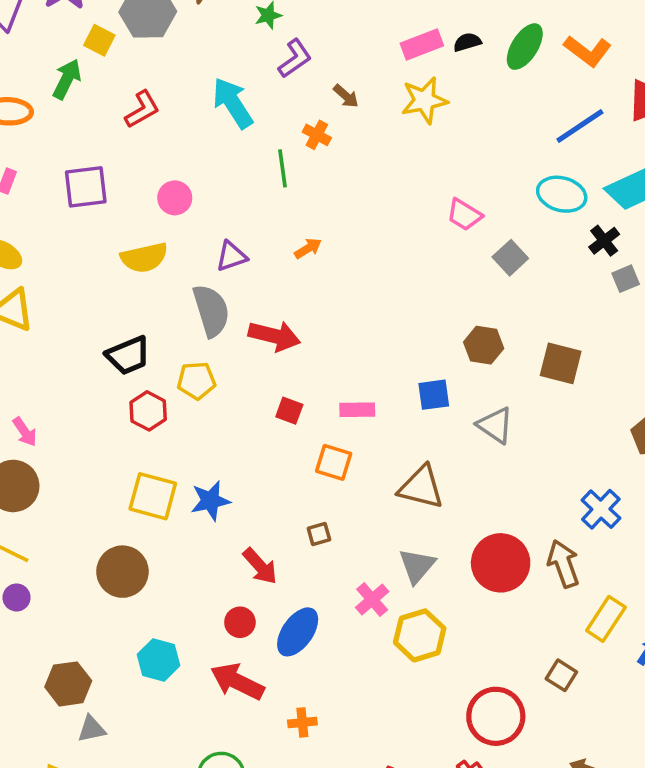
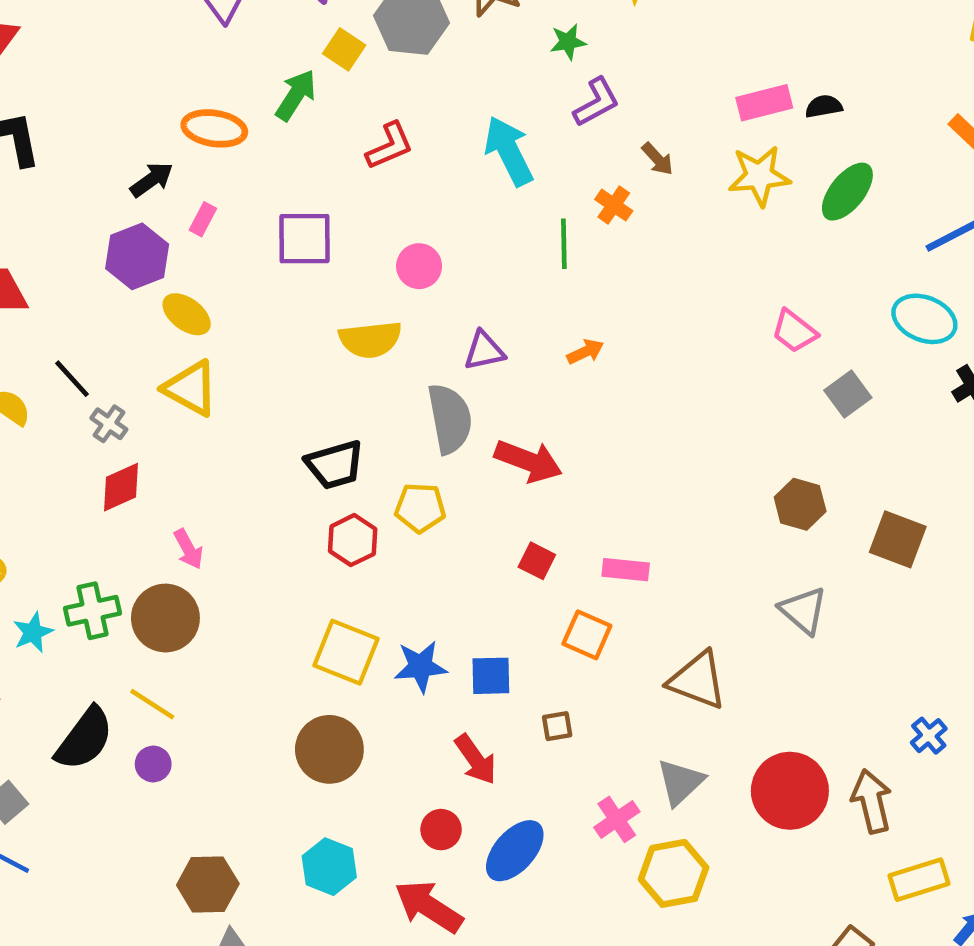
green ellipse: (525, 47) -> (847, 192), moved
blue square: (434, 395) -> (491, 676), moved
blue cross: (601, 509) -> (929, 736), size x0.7
brown circle: (122, 572) -> (329, 749), moved
yellow rectangle: (606, 619) -> (919, 880), turned 33

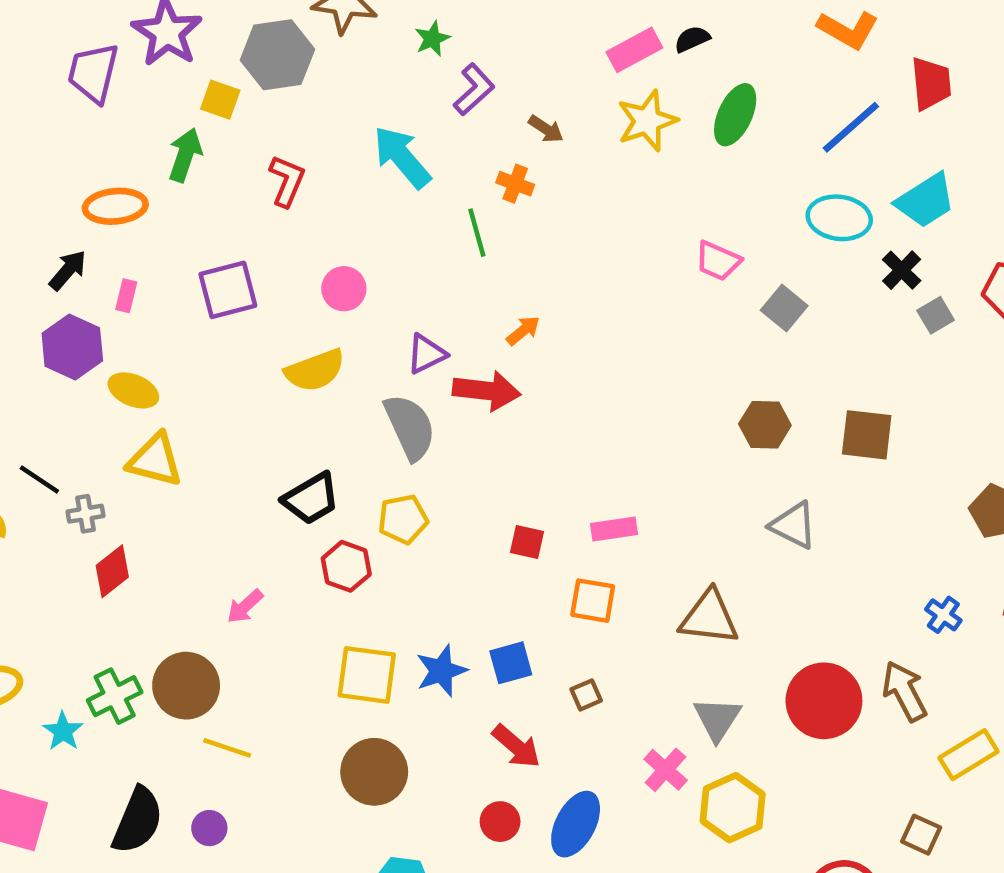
red L-shape: (390, 146) -> (287, 181), turned -30
gray cross: (109, 424) -> (85, 514), turned -30
red arrow: (528, 461) -> (487, 391), moved
pink arrow: (188, 549) -> (245, 606), moved, turned 90
yellow line: (152, 704) -> (227, 748), moved

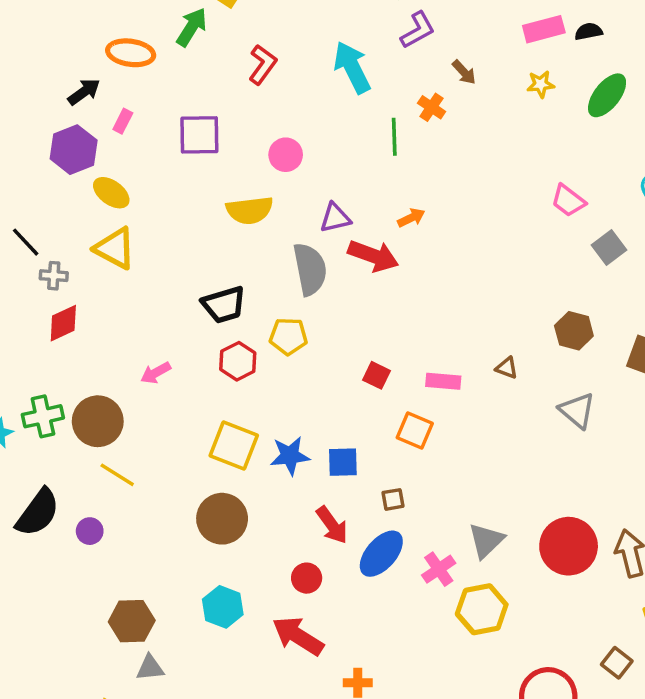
yellow star: (647, 121) -> (541, 84), size x0.6
brown triangle: (709, 618) -> (507, 368), moved, size x0.5
blue ellipse: (576, 824) -> (381, 554), moved

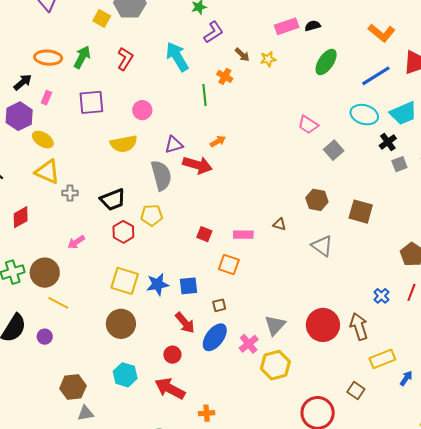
green arrow: (192, 27) -> (82, 57), moved
yellow star: (541, 84) -> (268, 59), moved
gray cross: (54, 276) -> (70, 193), moved

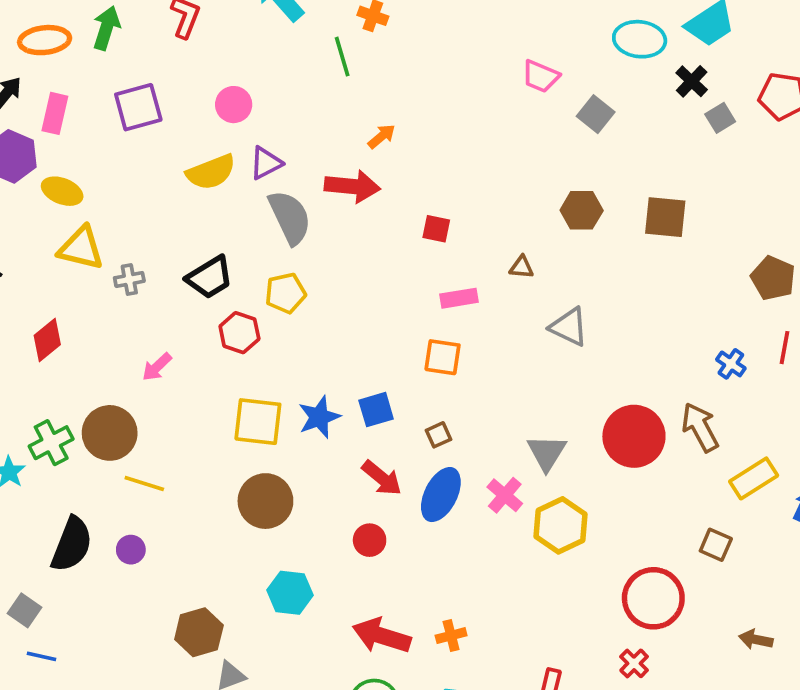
pink rectangle: (46, 98) -> (55, 113), size x1.5
purple triangle: (174, 145) -> (266, 163), moved
red square: (204, 234) -> (436, 229), moved
gray triangle: (322, 246) -> (569, 327), moved
red arrow: (170, 389) -> (382, 636), moved

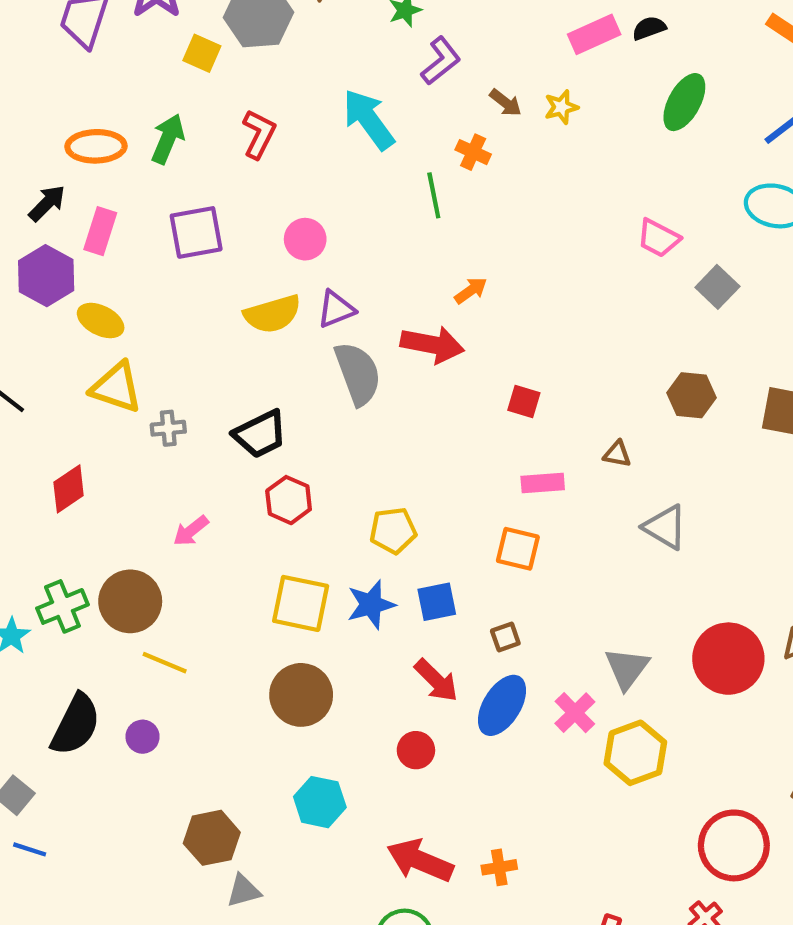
yellow pentagon: (285, 293) -> (393, 531), moved

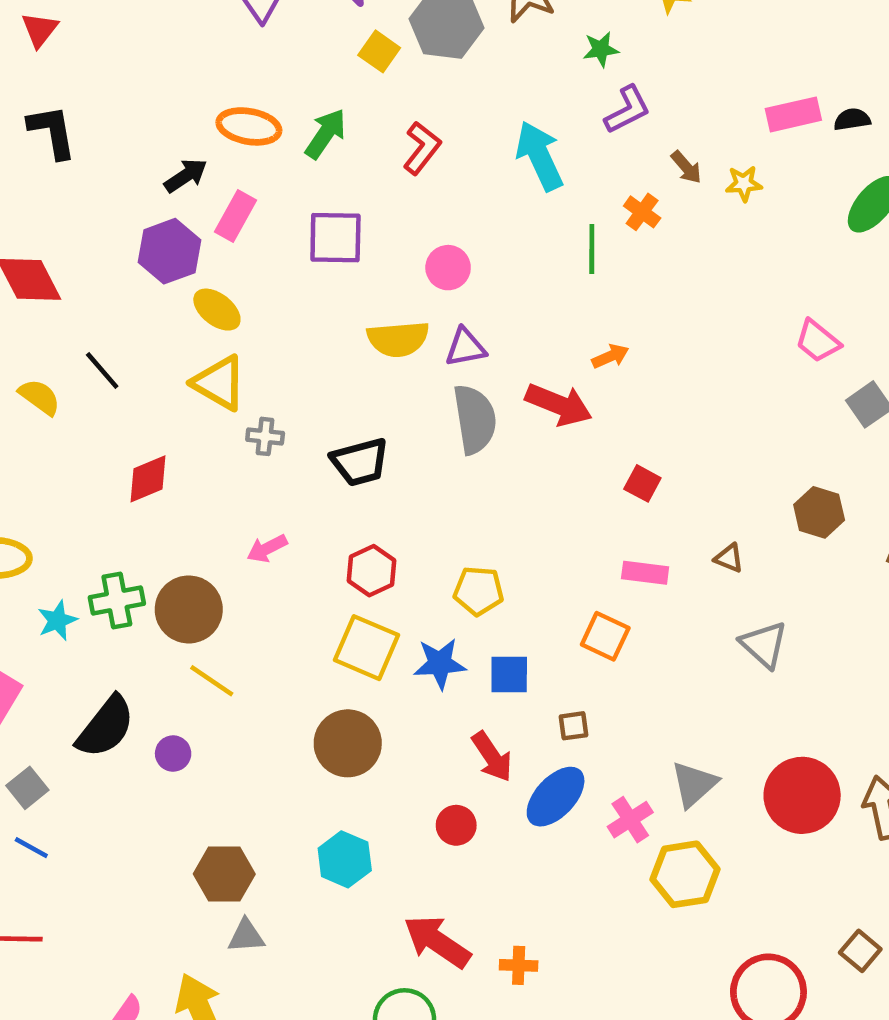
red hexagon: (289, 500) -> (372, 571), moved

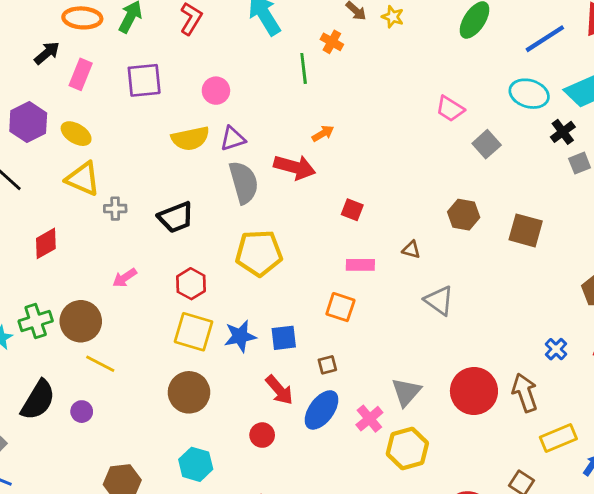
yellow star: (744, 184) -> (393, 17), turned 30
purple hexagon: (169, 251) -> (28, 122), moved
yellow pentagon: (479, 591) -> (259, 253), moved, size x1.5

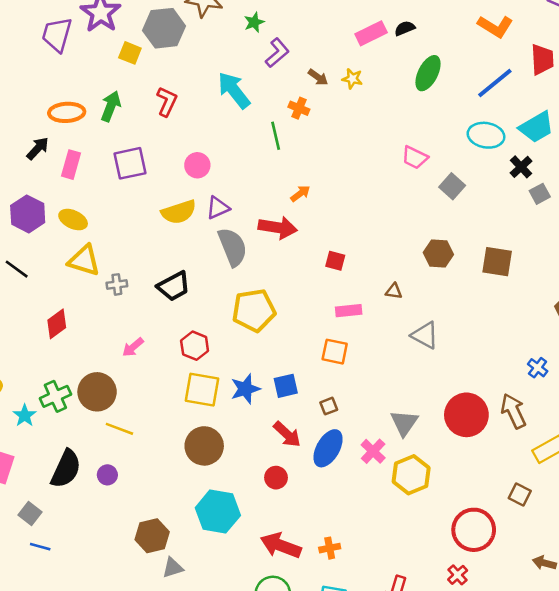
cyan hexagon: (196, 464) -> (218, 512), size x1.4

